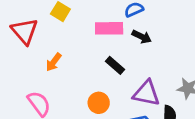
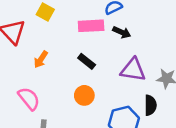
black rectangle: (115, 65) -> (87, 61), moved
purple triangle: (146, 93) -> (133, 70), moved

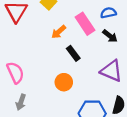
pink rectangle: (91, 26) -> (85, 24), turned 45
orange arrow: (41, 59) -> (59, 32), moved

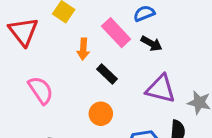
orange arrow: (59, 32) -> (83, 49), turned -35
pink semicircle: (15, 73) -> (41, 90), moved

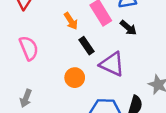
orange arrow: (83, 49) -> (71, 21), turned -48
purple triangle: (161, 89) -> (112, 64), moved

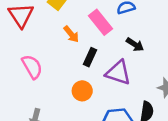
black arrow: (128, 28) -> (135, 45), moved
black rectangle: (86, 46) -> (90, 57), turned 66

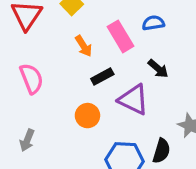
black rectangle: (90, 57) -> (102, 77), turned 30

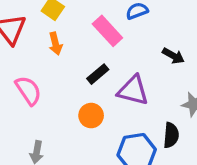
orange arrow: (84, 46) -> (55, 44), moved, turned 30
black arrow: (158, 69) -> (173, 56), moved

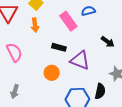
black rectangle: (98, 74) -> (59, 47), turned 48

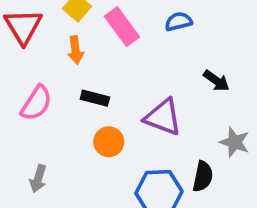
pink rectangle: (68, 21) -> (122, 27), moved
black rectangle: (59, 47) -> (95, 98), moved
pink semicircle: (14, 52) -> (36, 103), turned 60

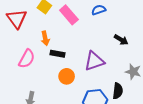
orange arrow: (76, 50) -> (45, 38), moved
purple triangle: (163, 117) -> (94, 61), turned -35

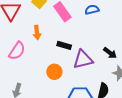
black arrow: (121, 40) -> (110, 53), moved
black rectangle: (57, 54) -> (64, 45), moved

